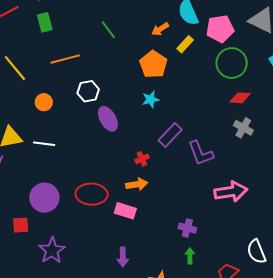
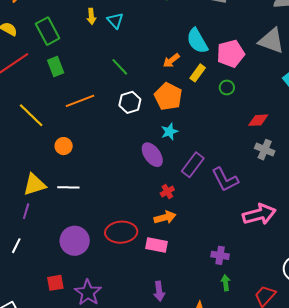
green circle: (232, 63) -> (227, 87), moved, size x0.5
white hexagon: (88, 91) -> (130, 102), moved
purple ellipse: (108, 119) -> (152, 155), moved
red square: (21, 225) -> (55, 283), moved

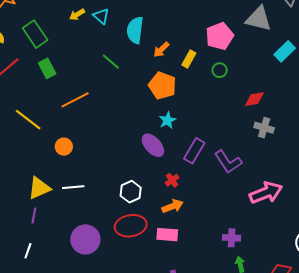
yellow arrow: (91, 16) -> (77, 15), turned 70
cyan semicircle: (197, 41) -> (135, 30), moved, turned 44
white hexagon: (130, 102) -> (131, 192), moved

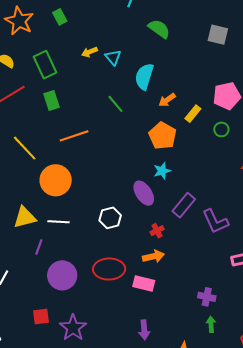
orange circle: (64, 147) -> (56, 180), size x1.8
white hexagon: (131, 192) -> (110, 218), moved
purple line: (34, 215) -> (39, 247), moved

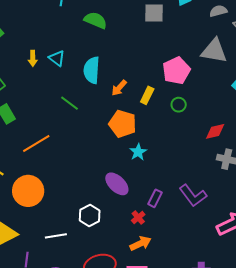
yellow arrow: (89, 52) -> (33, 58), turned -56
cyan star: (162, 171) -> (138, 152), moved
purple rectangle: (184, 205) -> (155, 198), moved, size x0.7
white line: (58, 222) -> (56, 236), moved

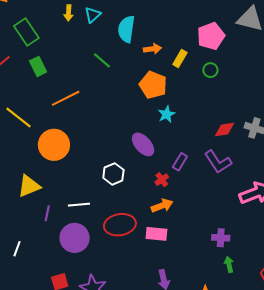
cyan triangle: (57, 58) -> (93, 15), turned 36
orange arrow: (119, 88) -> (152, 49), turned -144
red diamond: (215, 131) -> (224, 129), moved
white line: (56, 236) -> (79, 205), moved

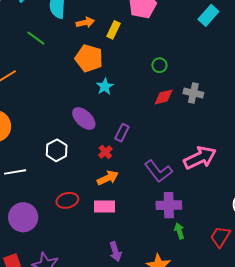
green circle: (210, 70) -> (159, 65), moved
purple L-shape: (218, 162) -> (158, 171), moved
white line: (79, 205) -> (15, 172), moved
red ellipse: (120, 225) -> (67, 200), size x0.7
purple cross: (221, 238) -> (169, 205), size x1.4

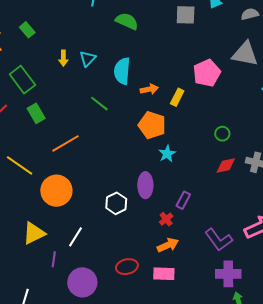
purple ellipse: (84, 119) -> (145, 185), turned 45
white hexagon: (57, 150) -> (116, 203), moved
white line: (15, 172) -> (75, 237), turned -50

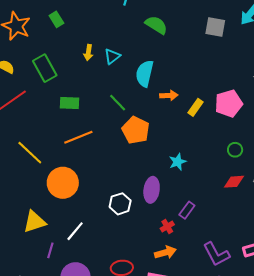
pink pentagon: (207, 73) -> (229, 103), moved
green rectangle: (36, 113) -> (70, 103), moved, turned -66
orange pentagon: (152, 125) -> (136, 130), moved

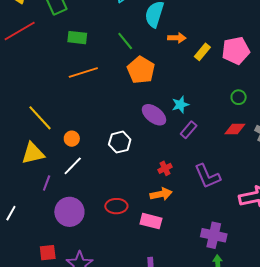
yellow line: (30, 153) -> (40, 118), moved
orange circle: (63, 183) -> (72, 139), moved, size x0.5
purple ellipse: (152, 190) -> (154, 115), moved, turned -65
purple rectangle: (187, 210) -> (189, 130), moved
purple L-shape: (216, 254) -> (207, 176), moved

